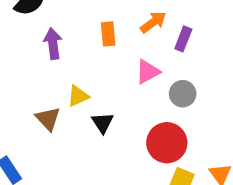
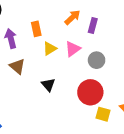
orange rectangle: (108, 34) -> (36, 29), moved
yellow triangle: (78, 96) -> (50, 49), moved
brown triangle: (48, 119) -> (17, 66), moved

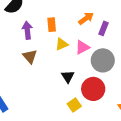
gray circle: (97, 60) -> (103, 60), size x1.5
black triangle: (48, 85) -> (68, 77), moved
yellow square: (103, 114) -> (74, 105), moved, turned 32

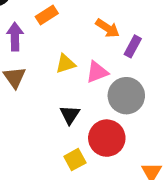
orange arrow: (86, 18) -> (107, 28), turned 63
orange rectangle: (52, 25) -> (47, 15), moved, turned 56

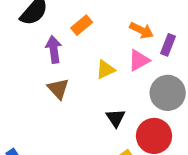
pink triangle: (97, 72) -> (139, 60), moved

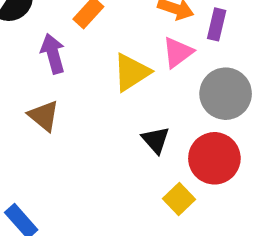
yellow triangle: (105, 69) -> (131, 72), size x1.4
brown triangle: (58, 89) -> (44, 116), moved

